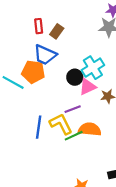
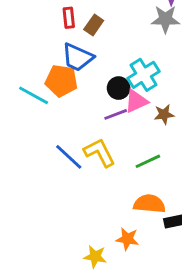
purple line: (73, 109) -> (116, 114), moved
blue line: (39, 127) -> (69, 157), turned -55
orange semicircle: (90, 129) -> (149, 204), moved
green line: (74, 136) -> (148, 161), moved

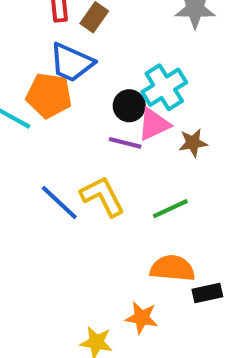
purple line: (116, 114) -> (125, 143), turned 35

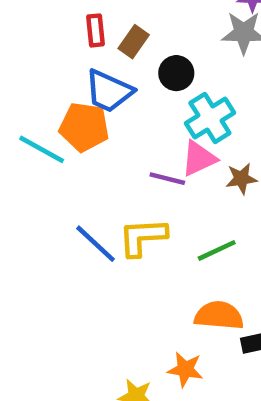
black circle: (129, 106) -> (176, 73), moved
yellow L-shape: (102, 196) -> (143, 237), turned -66

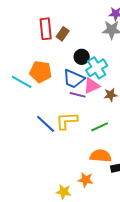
red rectangle: (95, 30) -> (46, 29), size x1.5
black circle: (176, 73) -> (82, 57), moved
blue trapezoid: (109, 91) -> (74, 79), moved

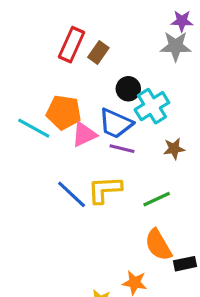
red rectangle: (46, 29) -> (72, 45), turned 30
pink triangle: (92, 86) -> (84, 134), moved
orange semicircle: (101, 156) -> (158, 245), turned -125

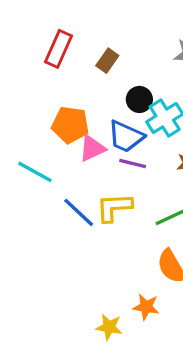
red rectangle: (72, 45) -> (58, 49), moved
cyan line: (34, 128) -> (35, 172), moved

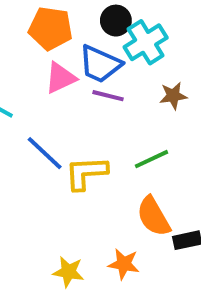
orange pentagon: (70, 125) -> (51, 28), moved
yellow L-shape: (114, 207) -> (86, 173), moved
yellow star: (109, 327) -> (68, 272), moved

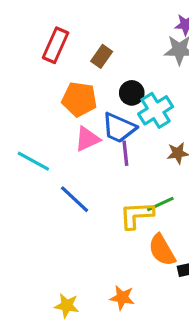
purple line: (108, 96) -> (125, 153), turned 70
yellow L-shape: (86, 173) -> (136, 215), moved
orange star: (124, 264) -> (122, 298), moved
yellow star: (68, 272) -> (67, 306), moved

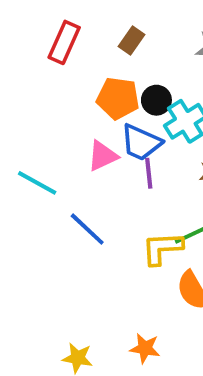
brown rectangle: (102, 56) -> (131, 41), moved
orange pentagon: (79, 99) -> (118, 98), moved

